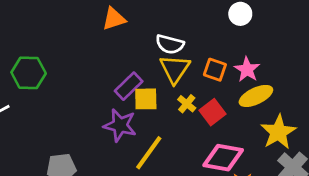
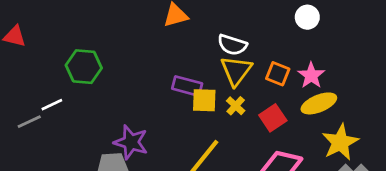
purple rectangle: (129, 86) -> (187, 86), turned 56
yellow cross: (187, 104) -> (236, 106), moved
purple star: (120, 125) -> (131, 142), moved

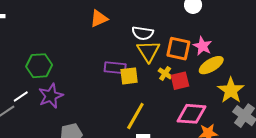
orange square: (278, 74) -> (178, 49), size x1.4
yellow cross: (236, 106) -> (165, 73), moved
red square: (273, 118) -> (180, 81), turned 30
purple star: (131, 142) -> (51, 96), moved, turned -30

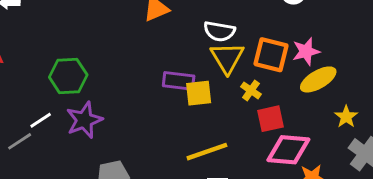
pink star: (202, 46) -> (306, 51), turned 30
red square: (180, 81) -> (270, 119), moved
yellow star: (231, 90) -> (346, 117), size x0.6
yellow line: (135, 116) -> (207, 152), turned 40

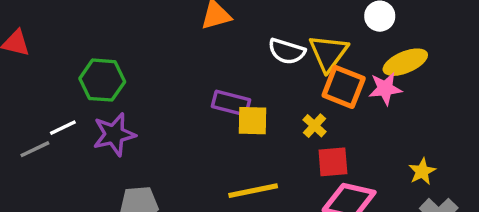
yellow triangle: (227, 58) -> (328, 53), moved
yellow ellipse: (318, 79) -> (405, 62), moved

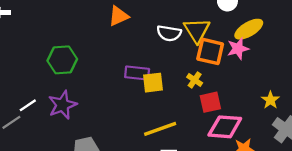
green hexagon: (102, 80) -> (62, 60), moved

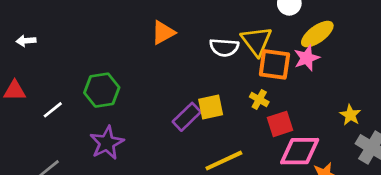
purple rectangle: (137, 73) -> (187, 117), moved, turned -45
white line: (28, 105) -> (53, 110), moved

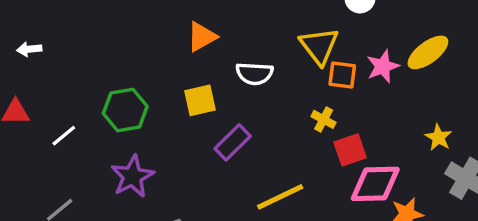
yellow ellipse: (317, 34) -> (428, 52), moved
white semicircle: (224, 47) -> (255, 74), moved
orange square: (274, 64) -> (342, 75), size x0.7
yellow square: (211, 107) -> (200, 100), moved

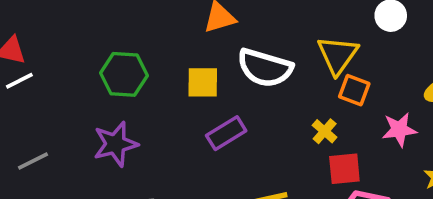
pink star: (383, 66) -> (399, 130), moved
white semicircle: (255, 74) -> (265, 68), size x1.4
white line: (64, 136) -> (19, 81), moved

